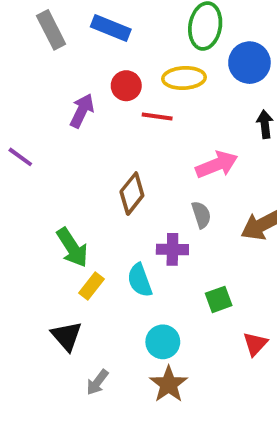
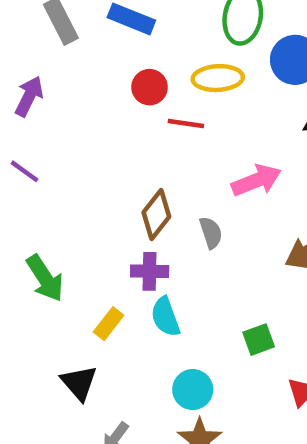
purple arrow: (82, 111) -> (29, 96), moved
gray semicircle: (201, 215) -> (211, 233), moved
green arrow: (72, 247) -> (45, 278), moved
purple cross: (172, 249) -> (150, 271), moved

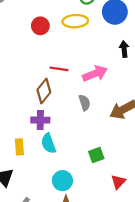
red line: (186, 124) -> (59, 69), moved
gray semicircle: (211, 233) -> (85, 103), moved
yellow rectangle: (109, 324) -> (19, 147), turned -42

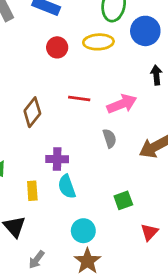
brown diamond: (44, 91) -> (32, 112), moved

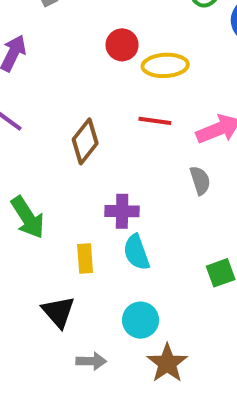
yellow ellipse: (98, 42) -> (165, 65), moved
cyan circle: (83, 231) -> (141, 320), moved
gray arrow: (36, 260) -> (91, 361), turned -126

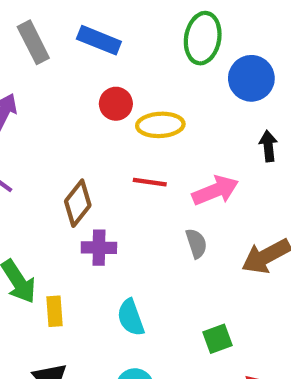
purple cross: (122, 211) -> (99, 248), moved
yellow rectangle: (85, 258) -> (54, 311), moved

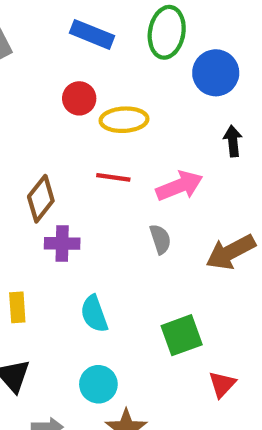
blue rectangle: (99, 40) -> (92, 34), moved
green square: (217, 339) -> (182, 335), size x1.4

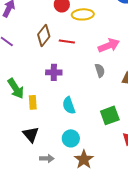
red line: (113, 177) -> (67, 41), moved
brown diamond: (41, 199) -> (44, 35), moved

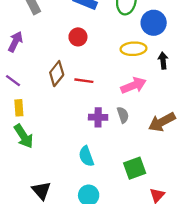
yellow ellipse: (83, 14) -> (134, 49), moved
purple cross: (54, 72) -> (98, 117), moved
yellow rectangle: (33, 102) -> (19, 108), moved

